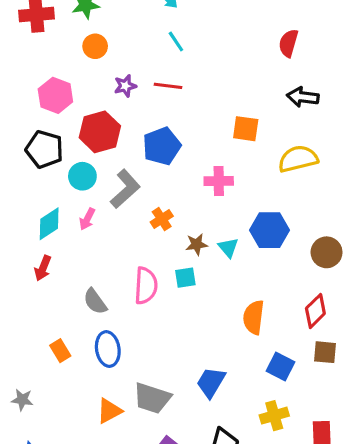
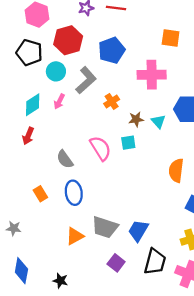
pink cross: (219, 181) -> (152, 75), size x1.4
pink semicircle: (146, 286) -> (100, 148), turned -35
blue trapezoid: (211, 382) -> (138, 231), moved

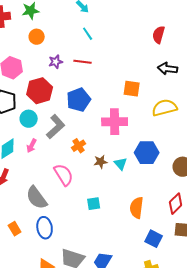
cyan square: (128, 143) -> (94, 204), moved
pink semicircle: (100, 148) -> (64, 175), moved
gray semicircle: (65, 159) -> (37, 198), size x1.4

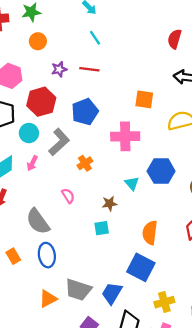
brown star: (101, 162) -> (110, 204), moved
pink semicircle: (64, 175) -> (68, 196), size x0.6
blue square: (154, 239) -> (141, 267), moved, size x1.4

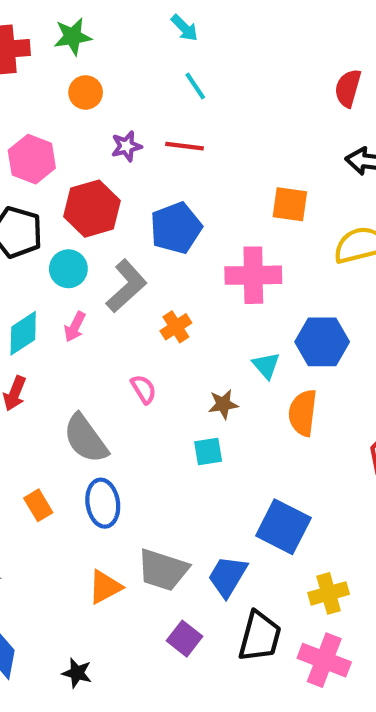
orange semicircle: (150, 233) -> (303, 413), moved

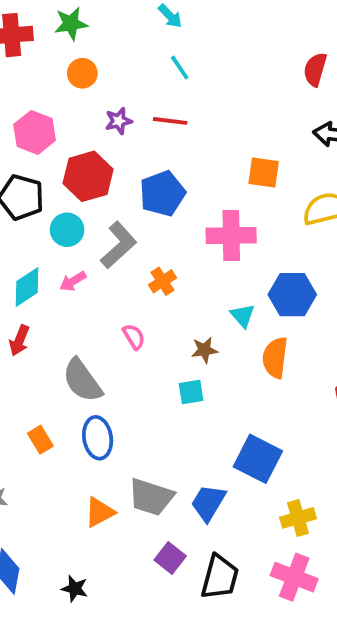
pink arrow: (75, 327) -> (73, 281), turned 32
black trapezoid: (260, 636) -> (220, 577), moved

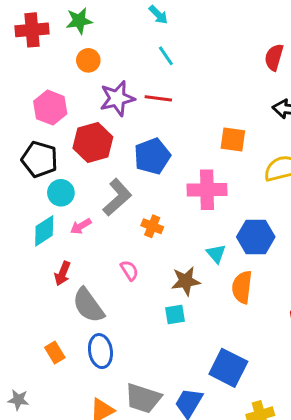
purple star: (119, 121) -> (117, 98), size x1.6
cyan circle: (67, 230) -> (61, 193), moved
orange cross: (162, 281) -> (152, 226), turned -35
red arrow: (19, 340) -> (62, 273), moved
brown star: (204, 350) -> (186, 281), size x1.4

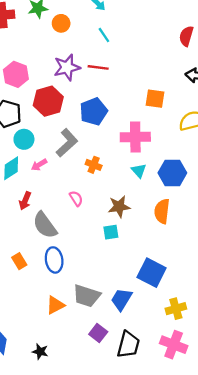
orange circle: (88, 60) -> (61, 23), moved
cyan triangle: (216, 254) -> (139, 171), moved

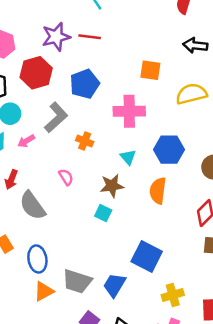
cyan triangle: (139, 171) -> (128, 157), moved
cyan square: (111, 232) -> (103, 213), turned 35
blue ellipse: (54, 260) -> (37, 259), moved

